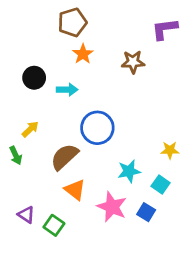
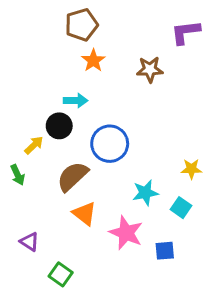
black circle: (34, 78) -> (59, 126), moved
blue square: (146, 212) -> (165, 251), moved, turned -36
green square: (54, 225) -> (61, 274), moved

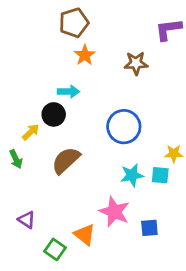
blue circle: (110, 144) -> (124, 127), moved
cyan square: (181, 208) -> (160, 175), moved, turned -30
orange triangle: (84, 214) -> (85, 235), moved

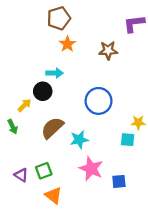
cyan star: (132, 175) -> (79, 140), moved
orange triangle: (85, 235) -> (53, 195), moved
green square: (55, 249) -> (44, 171), moved, turned 35

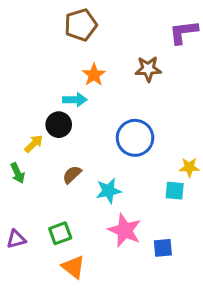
orange star: (67, 44) -> (94, 75), moved
brown semicircle: (52, 128) -> (72, 175), size x0.6
purple triangle: (21, 175) -> (16, 239), moved, turned -48

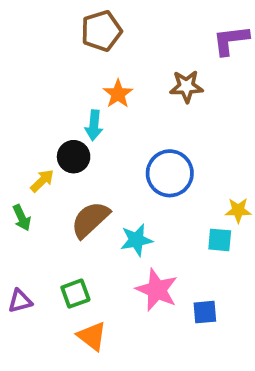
cyan arrow: (75, 100) -> (94, 125), turned 95
brown semicircle: (72, 175) -> (90, 220), size x1.6

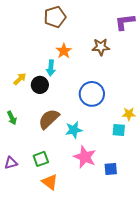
yellow arrow: (42, 181) -> (20, 79), moved

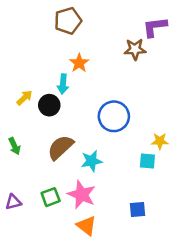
brown star: (101, 47) -> (135, 49), moved
pink star: (85, 157) -> (82, 195), moved
orange triangle: (50, 182) -> (87, 226), moved

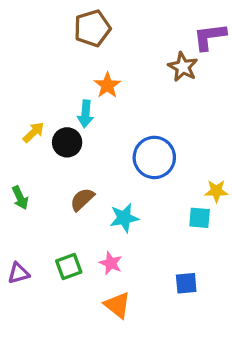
brown star: (135, 49) -> (183, 67), turned 30
brown semicircle: (60, 147) -> (82, 199), size x0.7
pink star: (82, 195) -> (111, 263), size x0.6

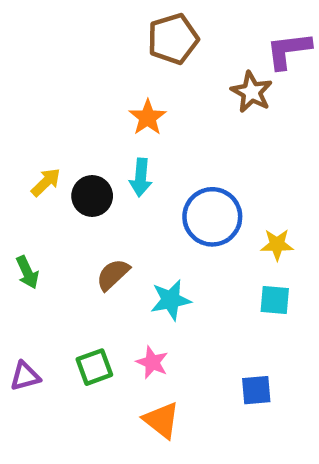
brown pentagon: (92, 28) -> (173, 39), moved
cyan arrow: (86, 114) -> (141, 178), moved
yellow star: (216, 191) -> (277, 245), moved

